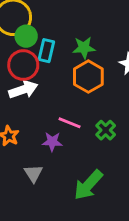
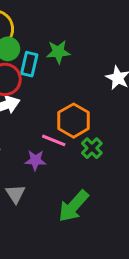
green star: (84, 48) -> (58, 52), moved
orange hexagon: (88, 77) -> (74, 121), moved

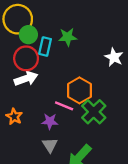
green cross: (92, 148) -> (94, 112), size x1.5
gray triangle: (15, 194) -> (50, 145), moved

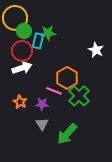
green star: (68, 37) -> (48, 33), moved
orange star: (14, 117) -> (20, 102), moved

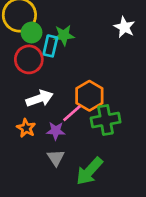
white star: (96, 50) -> (124, 27), moved
white arrow: (22, 68) -> (40, 98), moved
pink line: (54, 91) -> (72, 113), turned -63
green cross: (79, 96) -> (106, 120), turned 35

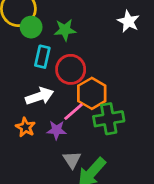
cyan rectangle: (50, 46) -> (42, 57), moved
red circle: (29, 59) -> (71, 69), moved
gray triangle: (56, 158) -> (72, 160), moved

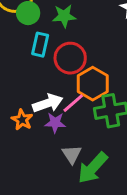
white arrow: (40, 96) -> (48, 103), moved

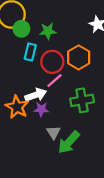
orange hexagon: (93, 84) -> (79, 57), moved
pink line: (73, 103) -> (54, 81), moved
orange star: (22, 120) -> (17, 107), size x1.5

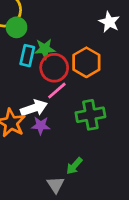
green star: (48, 31) -> (45, 49), moved
gray triangle: (53, 132) -> (55, 185), moved
green arrow: (69, 142) -> (74, 166), size x0.6

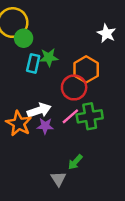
red circle: (54, 68) -> (74, 87), moved
pink line: (57, 91) -> (70, 116), moved

